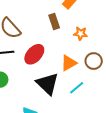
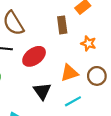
black triangle: (47, 84) -> (42, 91), size x0.7

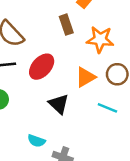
orange star: (88, 43) -> (100, 39), size x1.5
cyan line: (73, 101) -> (107, 108), moved, turned 63

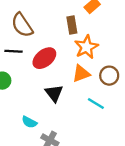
orange star: (100, 39) -> (86, 47), moved, turned 30

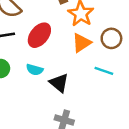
black triangle: (54, 93) -> (59, 83), moved
cyan semicircle: (29, 122) -> (35, 70), moved

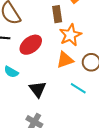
cyan semicircle: (35, 70) -> (11, 72), moved

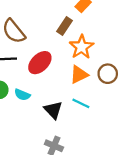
brown rectangle: (57, 14) -> (64, 26), turned 49
cyan line: (78, 88) -> (81, 103), moved

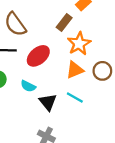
cyan semicircle: (22, 95) -> (28, 86), moved

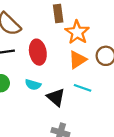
brown rectangle: (64, 23) -> (58, 13), turned -35
red ellipse: (38, 56) -> (38, 52), turned -50

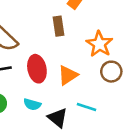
orange star: (77, 32) -> (99, 44), moved
orange triangle: (78, 60) -> (68, 75), moved

